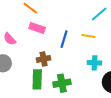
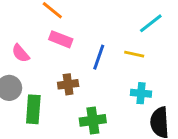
green rectangle: (37, 79) -> (33, 109), moved

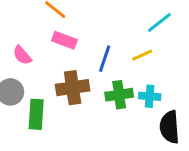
yellow line: (134, 54) -> (142, 55), turned -36
brown cross: (68, 84) -> (73, 88), size x1.5
green cross: (93, 120) -> (119, 95), moved

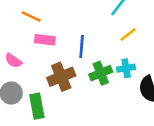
yellow line: (142, 55) -> (128, 35), moved

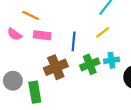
yellow line: (128, 35) -> (103, 32), moved
pink semicircle: (13, 61) -> (14, 34), moved

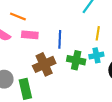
yellow line: (103, 32) -> (98, 33), moved, turned -40
green cross: (90, 64) -> (76, 60), turned 36

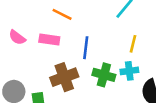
orange line: (18, 17) -> (62, 14), moved

